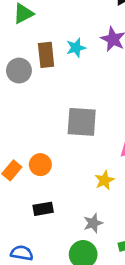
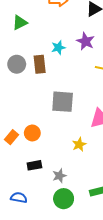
brown rectangle: (46, 55) -> (40, 64), moved
gray star: (93, 223) -> (59, 176), moved

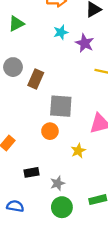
cyan star: (58, 48) -> (61, 32), moved
brown rectangle: (40, 64) -> (36, 79), moved, turned 30
orange circle: (32, 133) -> (50, 131), moved

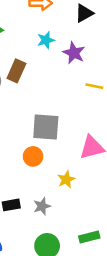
brown rectangle: (36, 79) -> (16, 71), moved
gray star: (58, 183) -> (42, 206), moved

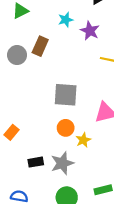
orange circle: (33, 156) -> (66, 128), moved
gray star: (42, 206) -> (62, 163), size x1.5

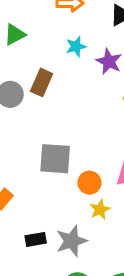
gray square: (66, 95) -> (55, 159), moved
orange circle: (66, 128) -> (89, 183), moved

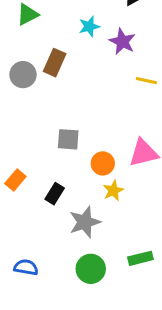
gray square: (55, 159) -> (68, 139), size x0.7
black rectangle: (36, 239) -> (55, 194), moved, turned -48

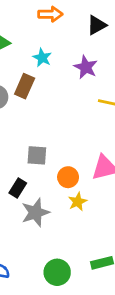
cyan star: (89, 26) -> (42, 58), moved, turned -30
black rectangle: (55, 194) -> (18, 188), moved
gray star: (85, 222) -> (35, 212), moved

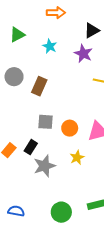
black triangle: (97, 25) -> (92, 30), moved
brown rectangle: (25, 86) -> (39, 86), moved
orange circle: (68, 177) -> (70, 128), moved

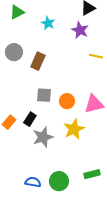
yellow star: (77, 158) -> (74, 129), size x1.5
blue semicircle: (16, 211) -> (33, 182), moved

